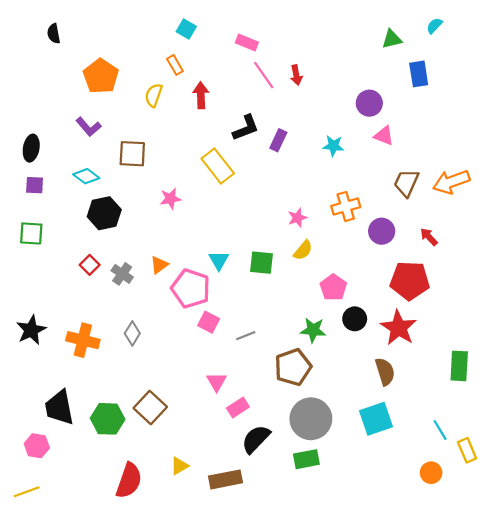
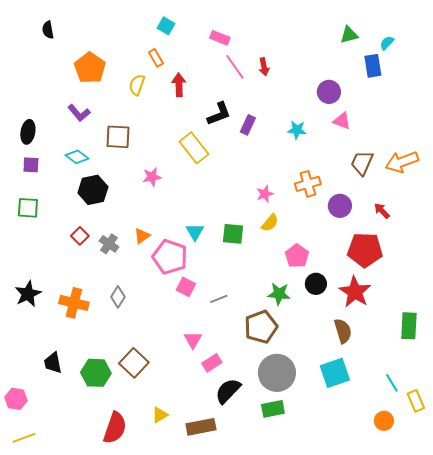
cyan semicircle: (434, 26) -> (387, 43), moved
black trapezoid: (59, 408) -> (53, 363), size x0.7
pink hexagon: (37, 446) -> (16, 399), moved

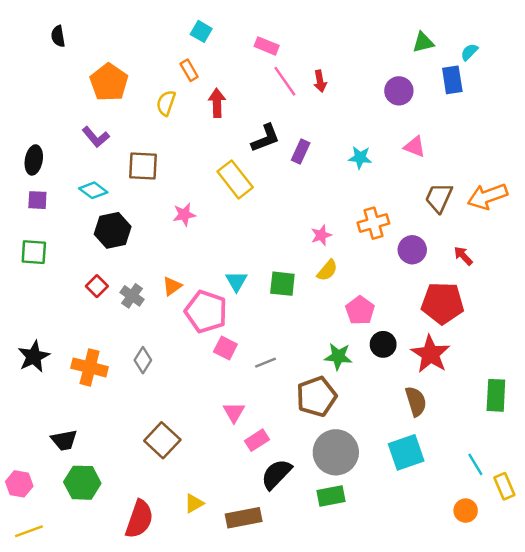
purple circle: (329, 92) -> (399, 91), moved
black trapezoid: (53, 363) -> (64, 440), turned -90
green hexagon: (96, 373) -> (82, 483), moved

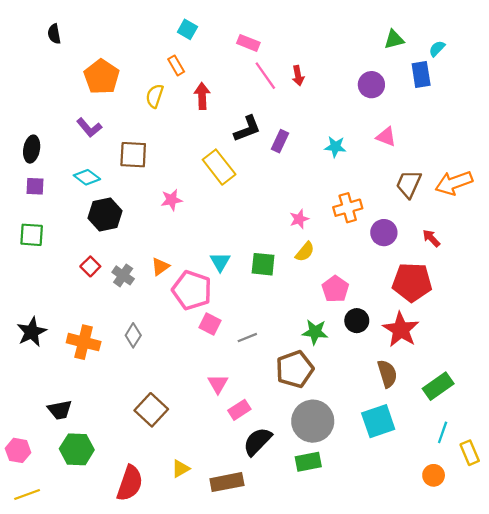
green rectangle: (496, 395) -> (438, 386), moved, turned 52
cyan line: (475, 464) -> (443, 432), turned 50

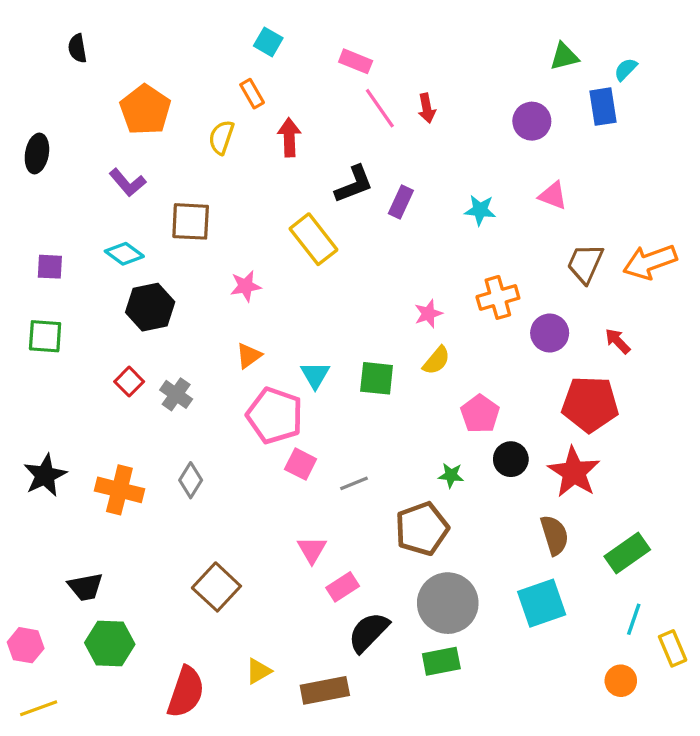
black ellipse: (32, 149) -> (37, 153), moved
orange triangle: (160, 266) -> (249, 356), moved
green star: (315, 332) -> (451, 475), size x0.7

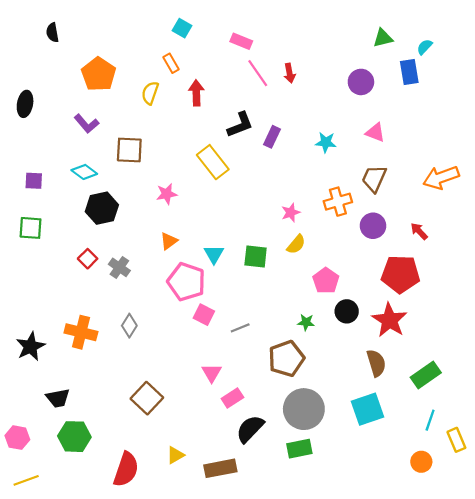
brown trapezoid: (585, 263) -> (374, 179), moved
black star: (45, 475) -> (30, 347), moved

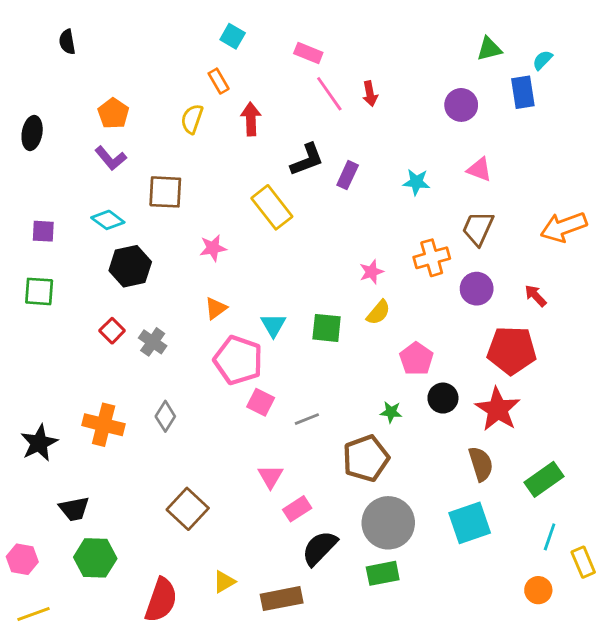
orange pentagon: (99, 74) -> (113, 113), moved, size x0.7

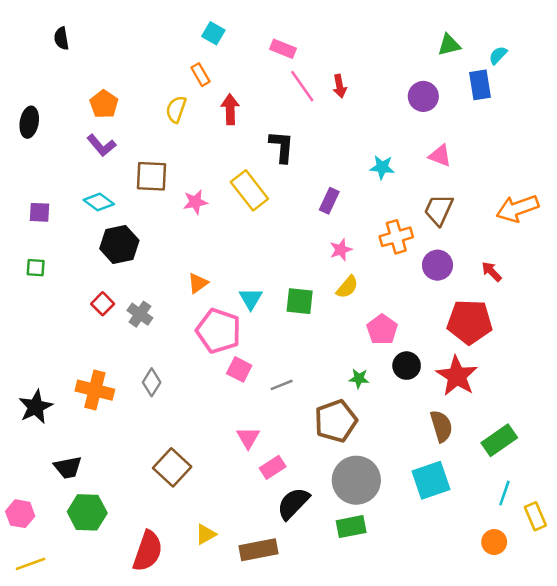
black L-shape: (307, 160) -> (282, 147), turned -64
purple rectangle: (348, 175) -> (329, 201), moved
pink star: (213, 248) -> (195, 202), moved
green square: (39, 291) -> (36, 268), size x0.7

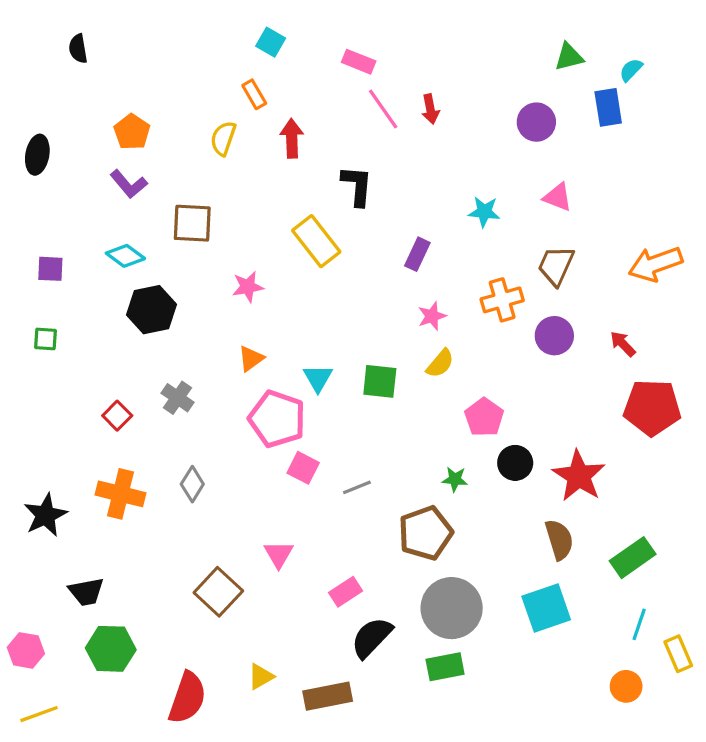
pink star: (195, 202) -> (248, 287), moved
red square: (103, 304) -> (117, 416), moved
red pentagon: (470, 322) -> (652, 407), moved
pink triangle: (248, 438) -> (279, 554), moved

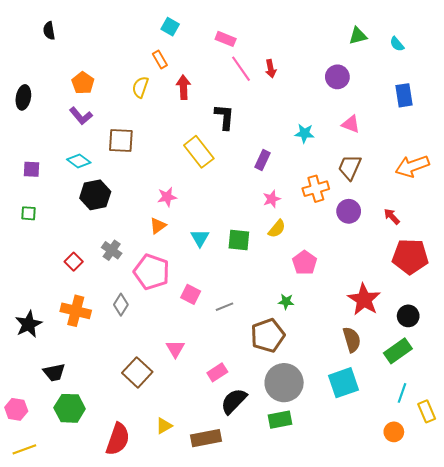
cyan semicircle: (631, 70) -> (397, 44), turned -84
blue rectangle: (608, 107) -> (404, 95), moved
pink star: (248, 287) -> (167, 197), moved
pink pentagon: (277, 419) -> (152, 272), moved
black circle: (515, 463) -> (408, 316), moved

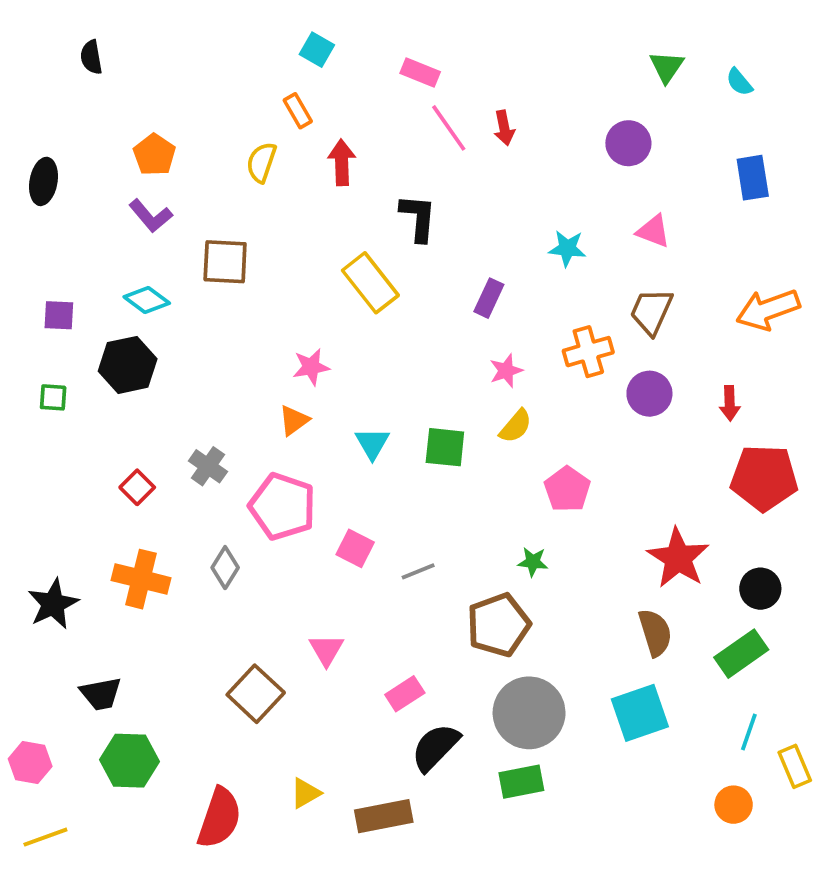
green triangle: (358, 36) -> (667, 67), turned -42
black hexagon: (95, 195) -> (128, 365), moved
red arrow: (392, 216) -> (730, 403), turned -138

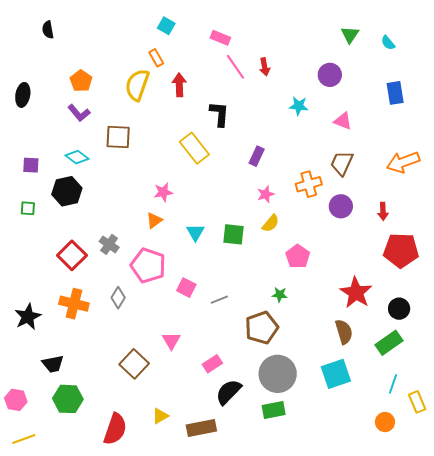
yellow semicircle: (261, 162) -> (137, 85), size x1.5
cyan star: (567, 248) -> (299, 106), moved
red square: (137, 487) -> (72, 255), size x1.6

